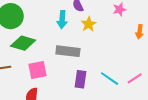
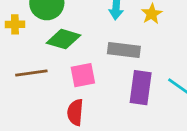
purple rectangle: (81, 79) -> (141, 88), size x1.4

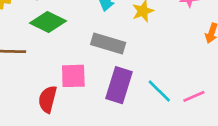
pink square: (83, 75) -> (73, 76), moved

